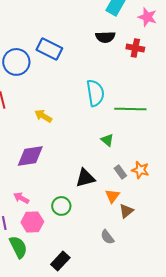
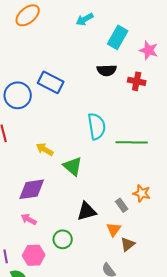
green triangle: (107, 140) -> (73, 166), moved, size x1.5
orange star: (140, 170) -> (142, 193), moved
pink arrow: (21, 198) -> (29, 219), moved

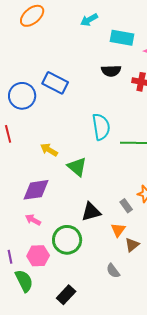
cyan rectangle: (118, 37) -> (122, 38), turned 70
green circle: (63, 239) -> (67, 240), size x1.5

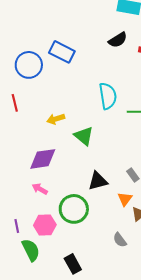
black semicircle: (111, 71) -> (118, 40), turned -30
yellow arrow: (49, 150) -> (56, 119), turned -48
black rectangle: (66, 295) -> (73, 264), turned -72

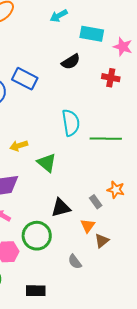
black semicircle: (118, 40) -> (71, 62), moved
gray semicircle: (120, 240) -> (75, 262), moved
black rectangle: (73, 264) -> (36, 291), turned -60

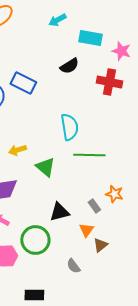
red cross: (111, 78) -> (109, 82), size x1.4
green line: (106, 139) -> (89, 155), moved

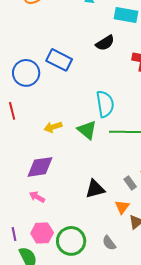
green triangle: (45, 167) -> (87, 130), moved
green circle: (35, 240) -> (71, 241), moved

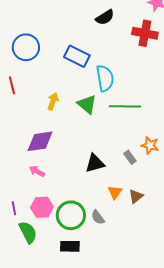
blue rectangle: (59, 60) -> (77, 56), moved
yellow arrow: (53, 127) -> (53, 101), turned 126
orange triangle: (122, 207) -> (115, 192), moved
gray semicircle: (109, 243) -> (98, 217), moved

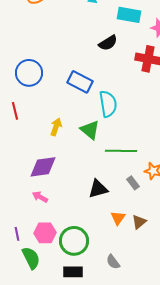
green line: (125, 106) -> (121, 151), moved
gray semicircle: (98, 217) -> (113, 262), moved

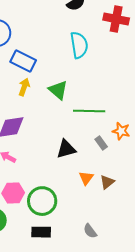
blue rectangle: (80, 82) -> (23, 61), moved
cyan semicircle: (108, 104) -> (79, 45), moved
gray semicircle: (113, 262) -> (90, 231), moved

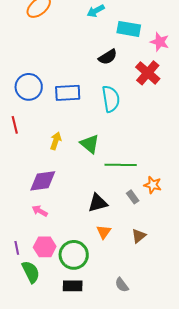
red cross: (116, 19) -> (148, 73), turned 30
blue rectangle: (23, 61) -> (68, 93), moved, turned -30
orange triangle: (86, 178) -> (104, 232), moved

